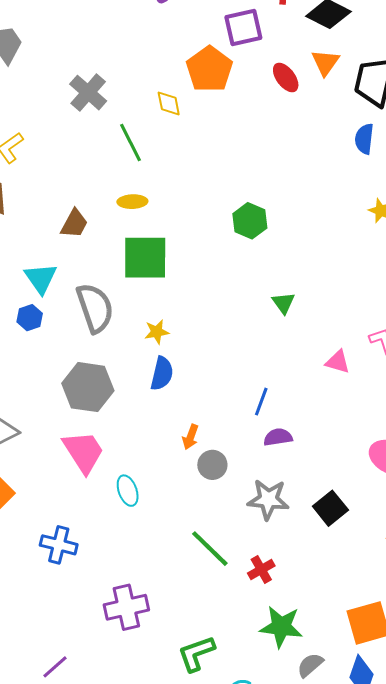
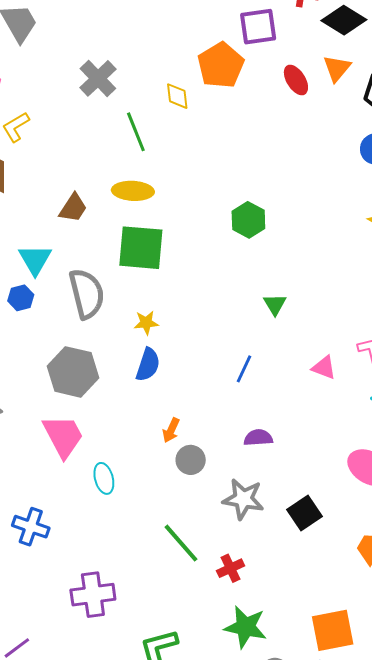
yellow ellipse: (132, 202) -> (133, 191), size x1.4
blue line: (261, 402) -> (244, 369), moved

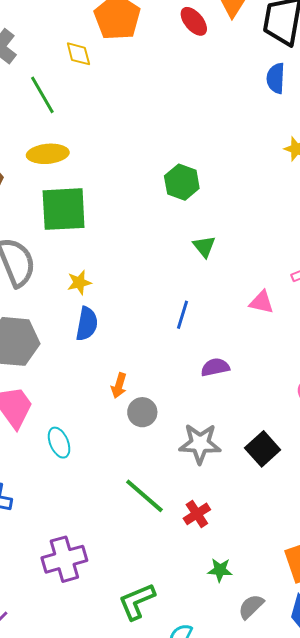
green hexagon: (248, 220) -> (182, 182), moved
purple semicircle: (258, 438) -> (215, 367), moved
green star: (246, 627) -> (220, 570), size x0.6

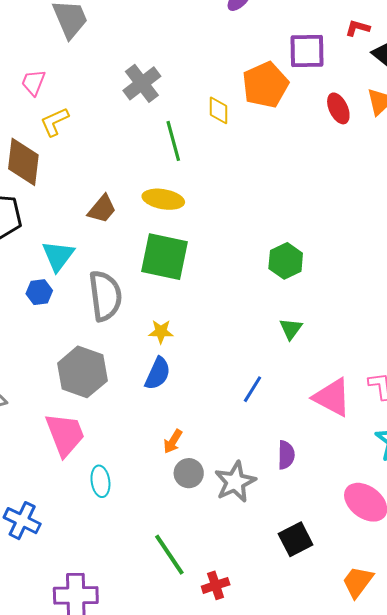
pink triangle: (262, 302) -> (332, 397), size x1.6
purple semicircle: (215, 367) -> (286, 455), moved, turned 88
gray star: (200, 444) -> (235, 482), moved, turned 30

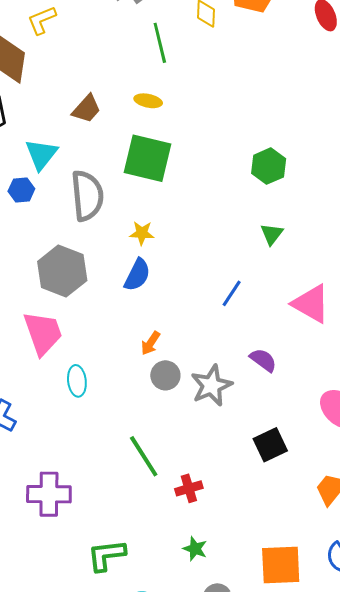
yellow ellipse: (163, 199) -> (148, 101), size x0.7
purple semicircle: (286, 455) -> (263, 360), turned -56

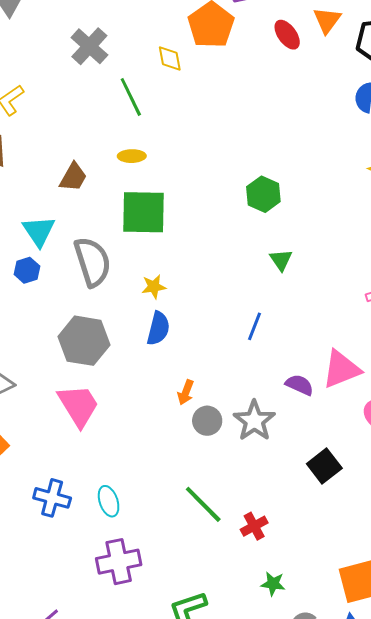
pink triangle: (311, 304) -> (341, 369), moved, turned -39
cyan ellipse: (77, 381) -> (109, 501), moved

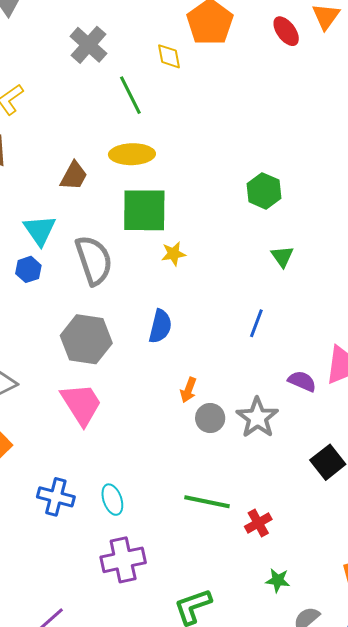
yellow ellipse: (132, 156) -> (132, 154), size x1.6
yellow star: (154, 287) -> (174, 254), moved
green line: (203, 504) -> (207, 502), turned -33

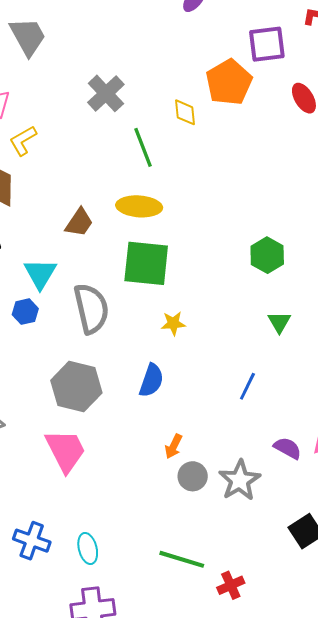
yellow star: (174, 254) -> (173, 323), moved

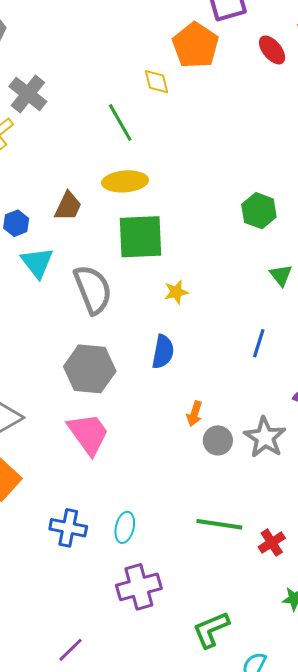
gray cross: (106, 93) -> (28, 94), moved
blue hexagon: (25, 312) -> (16, 223), moved
cyan ellipse: (88, 548) -> (125, 527), turned 36

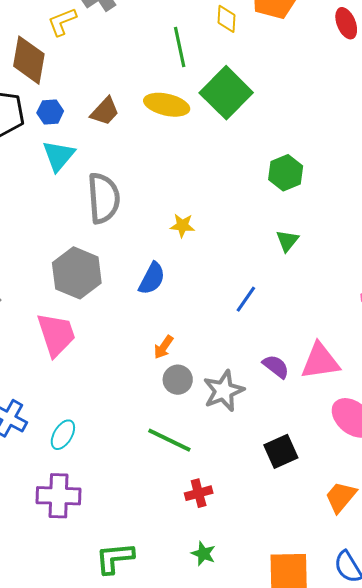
green square: (140, 237) -> (226, 93), moved, turned 30
green line: (219, 524) -> (169, 440), moved

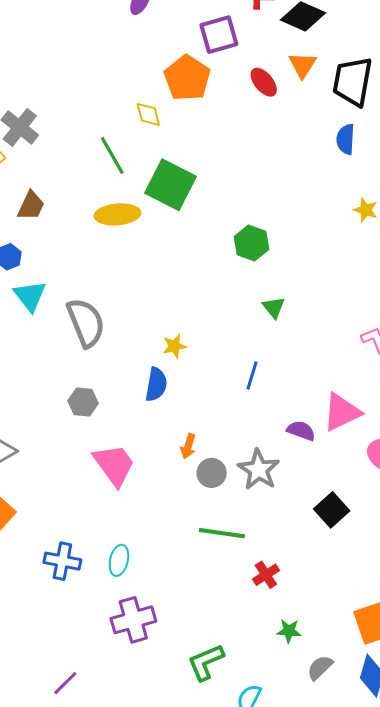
brown trapezoid: (105, 111) -> (31, 206), moved
yellow star: (182, 226) -> (174, 346), moved
gray hexagon: (77, 273) -> (83, 402), size x0.6
pink trapezoid: (56, 335) -> (114, 465), moved

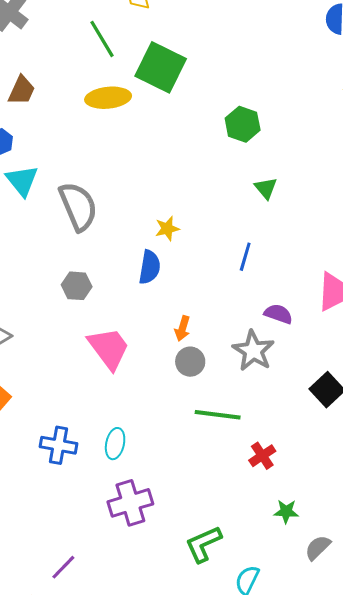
purple semicircle: (301, 431) -> (278, 314), moved
gray circle: (212, 473) -> (190, 362), moved

